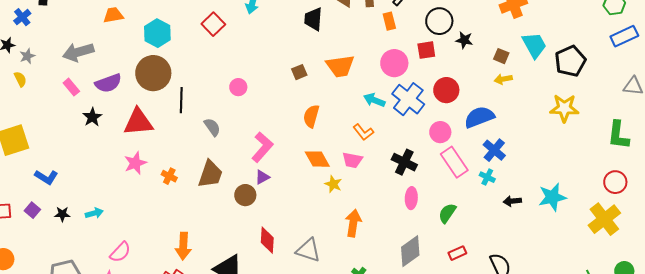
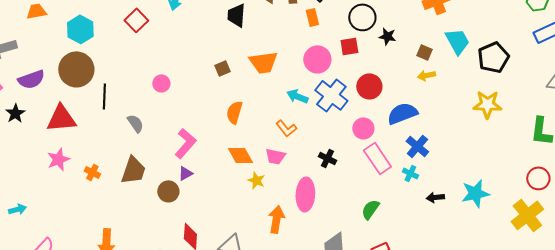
black cross: (404, 162) -> (327, 158), size x0.7
pink ellipse: (411, 198) -> (305, 194), moved, size x1.5

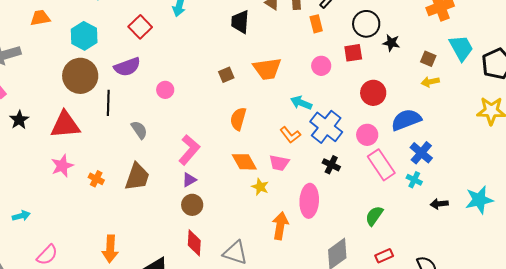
pink circle: (317, 59) -> (321, 66), size x0.7
purple semicircle: (31, 79) -> (127, 67), moved
blue cross: (331, 95) -> (326, 127), moved
brown circle: (168, 191) -> (192, 205), moved

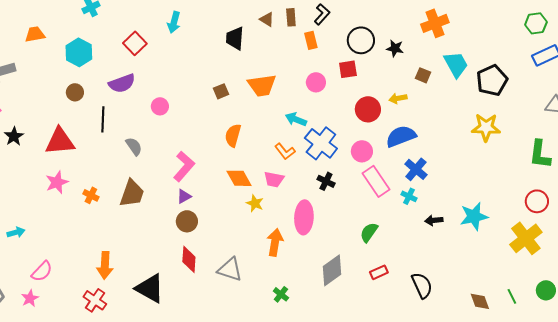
black star: (391, 43) -> (395, 48), moved
brown circle: (80, 76) -> (75, 92), size x0.5
yellow arrow: (430, 82) -> (398, 98), moved

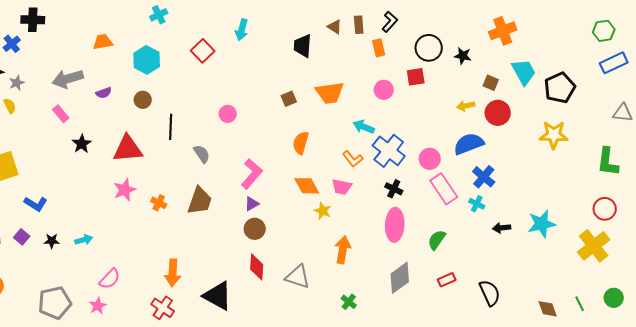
purple semicircle: (122, 83) -> (104, 93), moved, size x0.6
red circle: (368, 109) -> (498, 113), moved
pink ellipse: (304, 217) -> (395, 225), moved

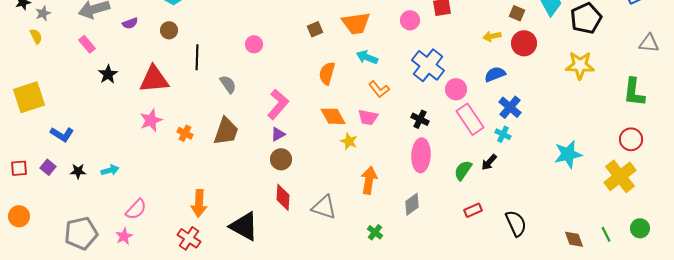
cyan arrow: (364, 127) -> (367, 57), moved
blue semicircle: (469, 144) -> (495, 74), size x0.7
blue cross: (389, 151) -> (428, 65), moved
black arrow: (502, 228) -> (489, 162), moved, turned -42
gray diamond: (400, 278) -> (412, 204), moved, size x0.7

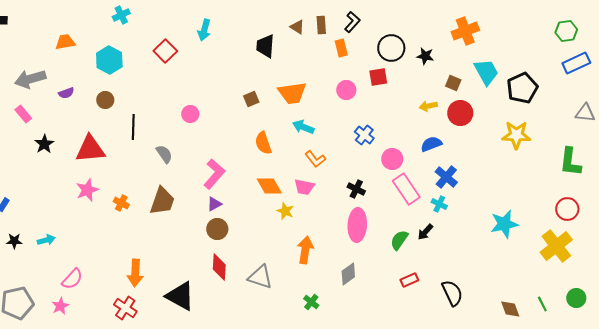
blue cross: (428, 65) -> (364, 135), size x0.6
orange semicircle: (327, 73) -> (263, 143), turned -35

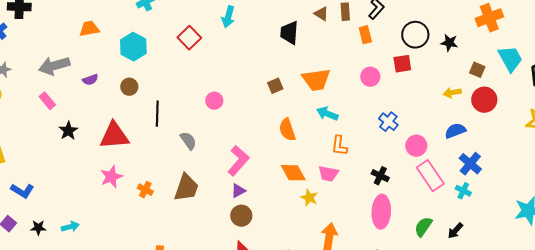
orange L-shape: (315, 159) -> (339, 146), turned 45
black arrow: (425, 232) -> (455, 231), moved

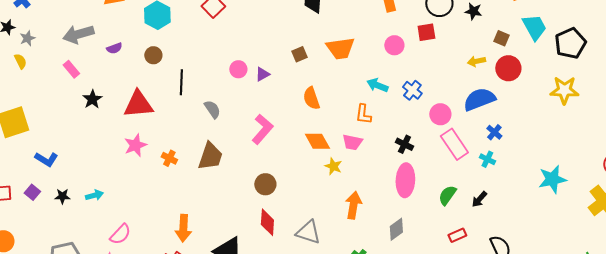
cyan arrow: (327, 114) -> (377, 85), moved
blue semicircle: (455, 131) -> (479, 99), size x1.5
blue cross: (470, 164) -> (494, 132), size x0.7
purple triangle: (238, 191) -> (262, 74), moved

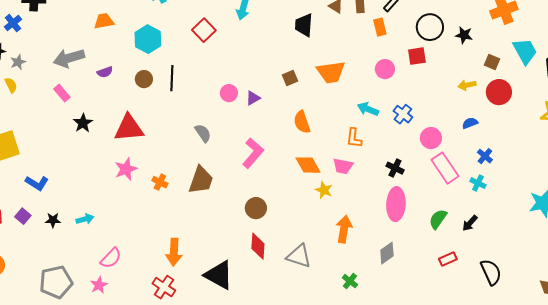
black line: (181, 82) -> (172, 78), moved
blue semicircle: (479, 99) -> (470, 123), size x0.5

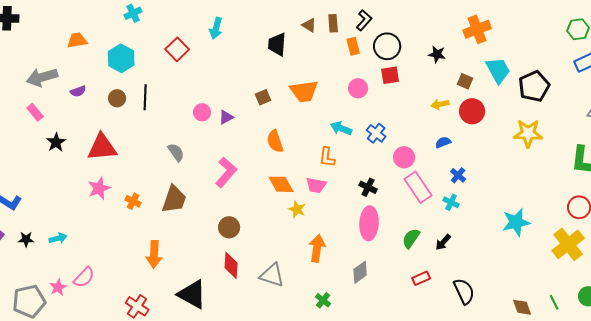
black circle: (430, 27) -> (387, 46), moved
orange arrow: (174, 252) -> (154, 254), moved
pink star: (99, 285) -> (58, 287), moved

